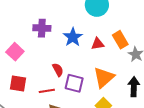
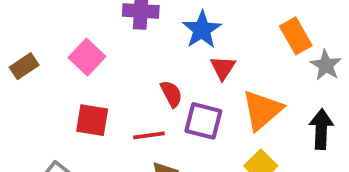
red triangle: (98, 44) -> (223, 68), moved, turned -48

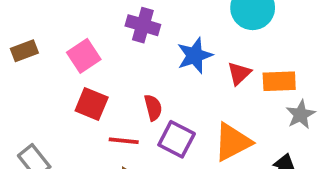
orange rectangle: (296, 36) -> (279, 81), turned -76
red triangle: (223, 68) -> (239, 73), moved
red square: (92, 120) -> (92, 104), moved

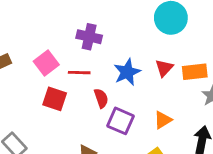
blue star: (195, 55) -> (127, 72), moved
red line: (124, 141) -> (79, 73), moved
orange triangle: (233, 142) -> (163, 120), size x0.6

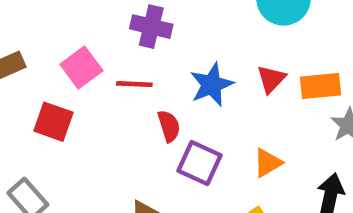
red square: (55, 99) -> (53, 122), moved

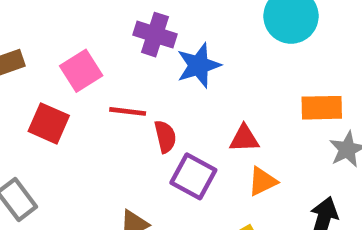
red triangle: (271, 79) -> (244, 139), moved, turned 40
red line: (134, 84) -> (128, 111), moved
blue star: (212, 85) -> (199, 65), moved

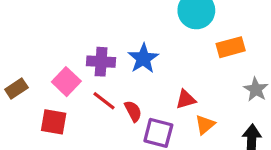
purple cross: (155, 35) -> (101, 62), moved
orange rectangle: (322, 108) -> (231, 47), moved
red line: (128, 111) -> (104, 101), turned 45

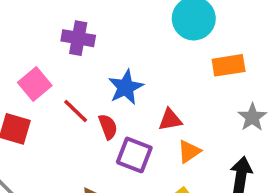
blue star: (143, 58) -> (126, 87), moved
purple cross: (101, 62) -> (78, 38), moved

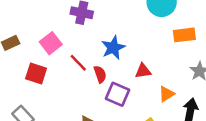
orange triangle: (189, 151) -> (166, 94), moved

